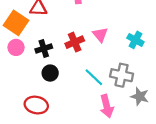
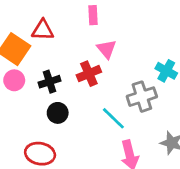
pink triangle: (100, 35) -> (107, 49), moved
gray cross: (122, 75) -> (142, 97), moved, turned -30

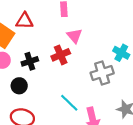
black circle: (58, 113) -> (19, 86), moved
cyan line: (113, 118) -> (69, 103), moved

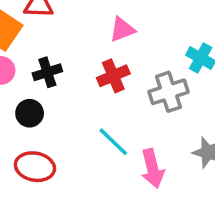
pink triangle: (74, 36) -> (122, 29), turned 49
red cross: (61, 55) -> (113, 76), moved

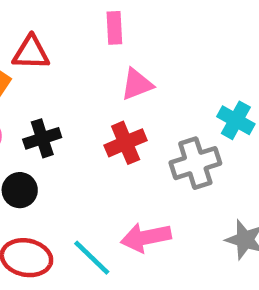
cyan line: (113, 142) -> (92, 258), moved
pink arrow: (152, 168) -> (146, 237), moved, turned 93

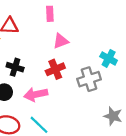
black cross: (42, 138) -> (15, 67), turned 35
pink arrow: (146, 237) -> (36, 94), moved

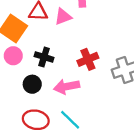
pink triangle: (61, 41) -> (63, 17), moved

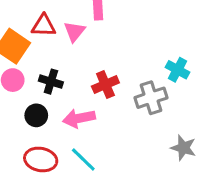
pink triangle: (63, 17) -> (75, 31), turned -30

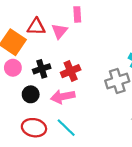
black cross: (51, 82) -> (42, 69), turned -35
red cross: (105, 84) -> (71, 71), moved

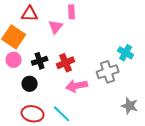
red triangle: (36, 27) -> (30, 14), moved
pink arrow: (63, 97) -> (77, 86), moved

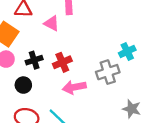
pink triangle: (56, 27) -> (51, 23), turned -42
cyan cross: (126, 53) -> (127, 51), turned 35

